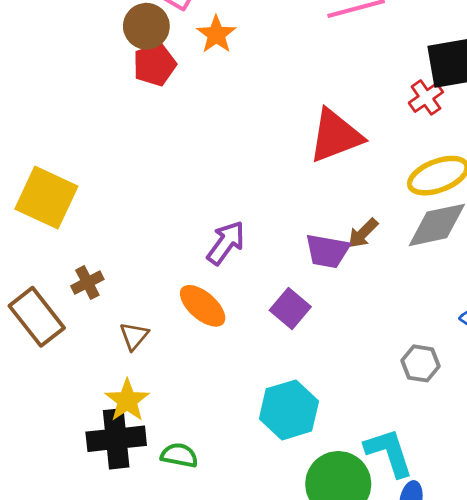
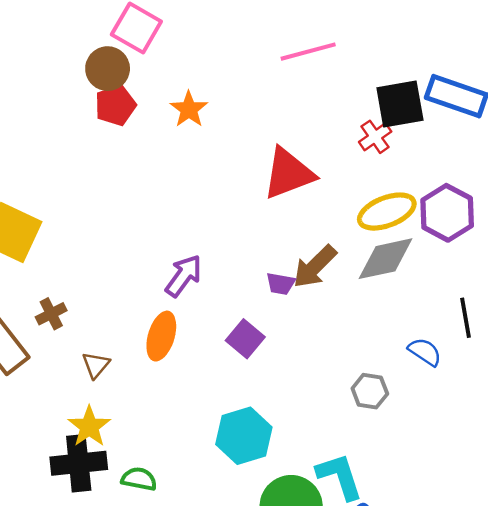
orange star: (216, 34) -> (189, 109), moved
brown arrow: (363, 233) -> (315, 267), size x1.5
purple trapezoid: (327, 251) -> (281, 284), size x0.7
orange ellipse: (203, 306) -> (161, 336), turned 66

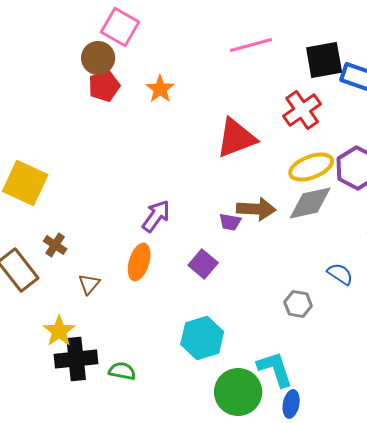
black square: (400, 104) -> (324, 60), moved
red cross: (375, 137) -> (302, 110), size x1.5
brown arrow: (315, 267) -> (256, 209), turned -132
brown cross: (51, 314) -> (55, 245), turned -30
yellow star: (89, 427) -> (59, 331), moved

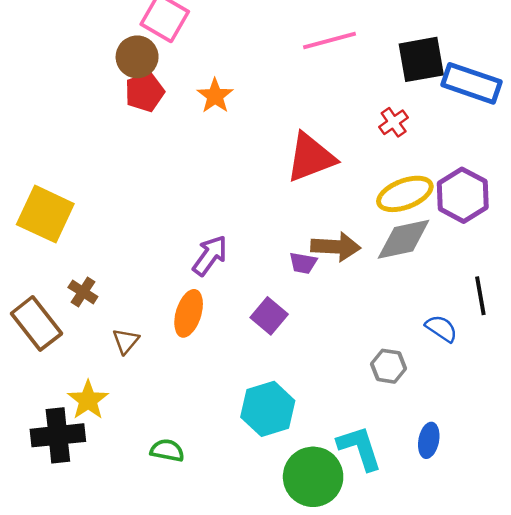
red cross: (302, 110) -> (394, 122), size x0.6
black cross: (76, 359) -> (58, 435), moved
blue ellipse: (291, 404) -> (429, 440), moved

